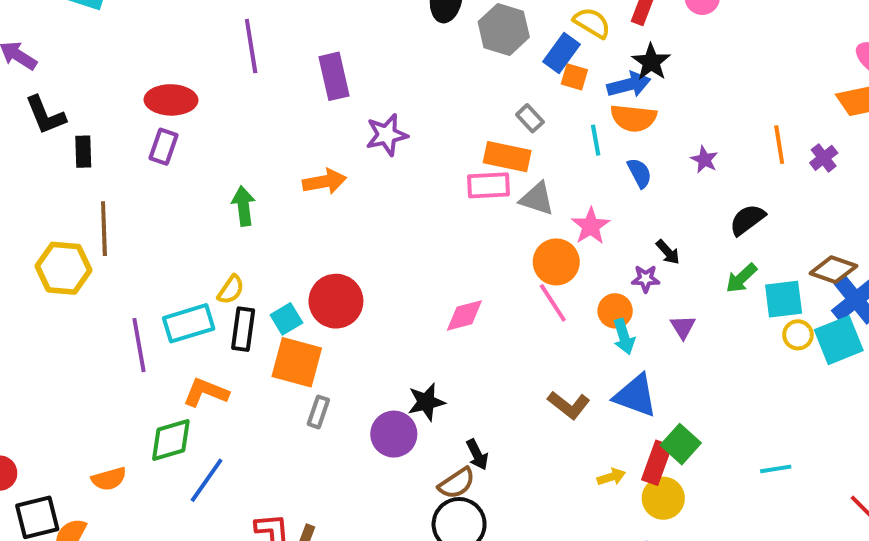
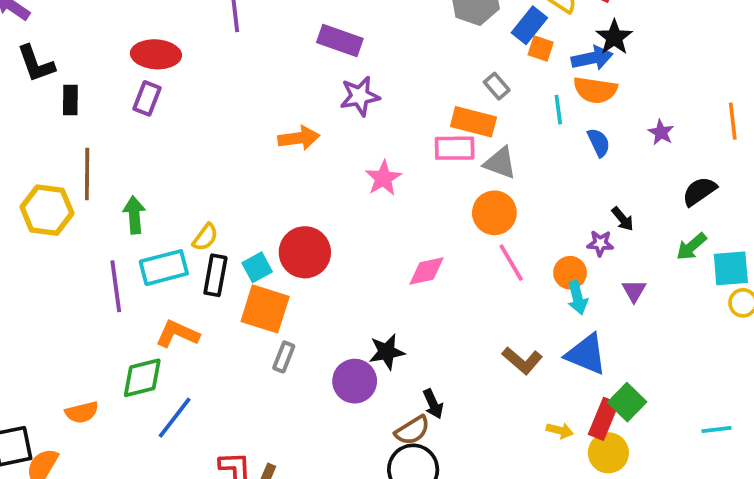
purple rectangle: (334, 76) -> (340, 40), moved, turned -60
green arrow: (244, 206) -> (134, 215), moved
pink star: (591, 226) -> (383, 178), moved
orange circle: (556, 262) -> (494, 213), moved
yellow arrow: (611, 477) -> (560, 430), turned 30

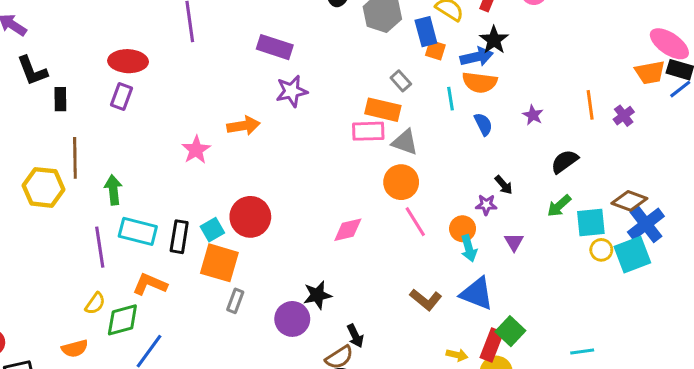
blue rectangle: (529, 25) -> (426, 32), turned -52
pink star: (383, 178) -> (196, 150), moved
yellow semicircle: (205, 237) -> (95, 303), moved
cyan rectangle: (164, 268) -> (138, 231), turned 30

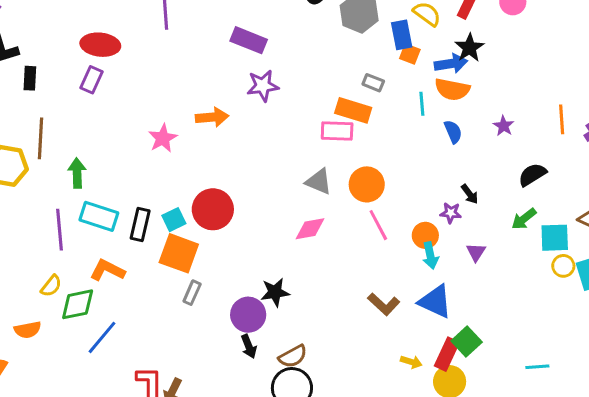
gray rectangle: (401, 81) -> (373, 83), turned -30
gray triangle: (405, 142) -> (319, 182), moved
black arrow: (355, 336) -> (249, 346), moved

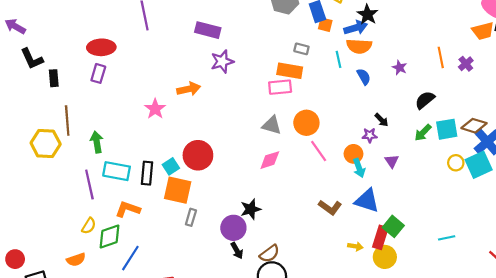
cyan square: (555, 238) -> (447, 129), moved

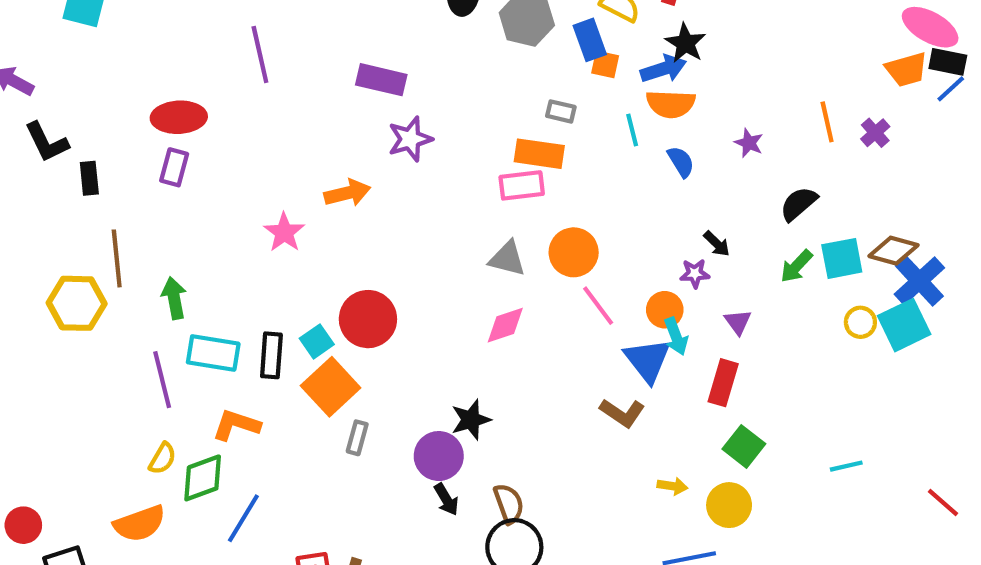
orange square: (178, 190) -> (331, 387), turned 36
blue triangle: (367, 201) -> (648, 360), moved, turned 36
red rectangle: (380, 237) -> (723, 383), moved
brown semicircle: (270, 254) -> (509, 504), turned -72
orange semicircle: (76, 260) -> (140, 524), size x1.4

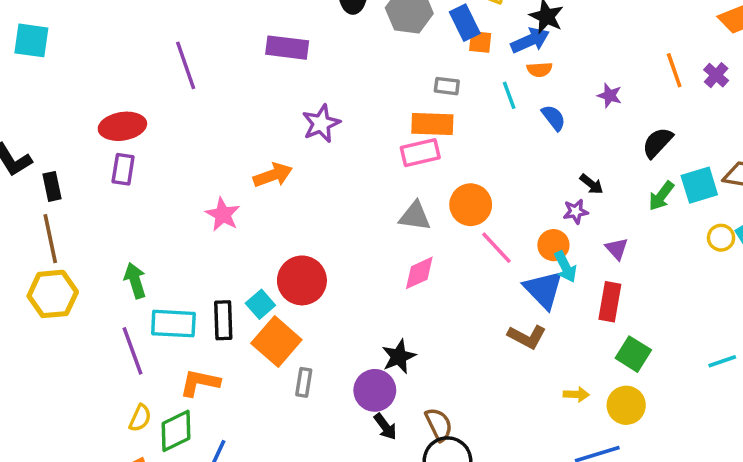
purple rectangle: (381, 80) -> (287, 48), moved
orange semicircle: (671, 104) -> (540, 69), size x0.6
brown line: (117, 258) -> (50, 239), moved

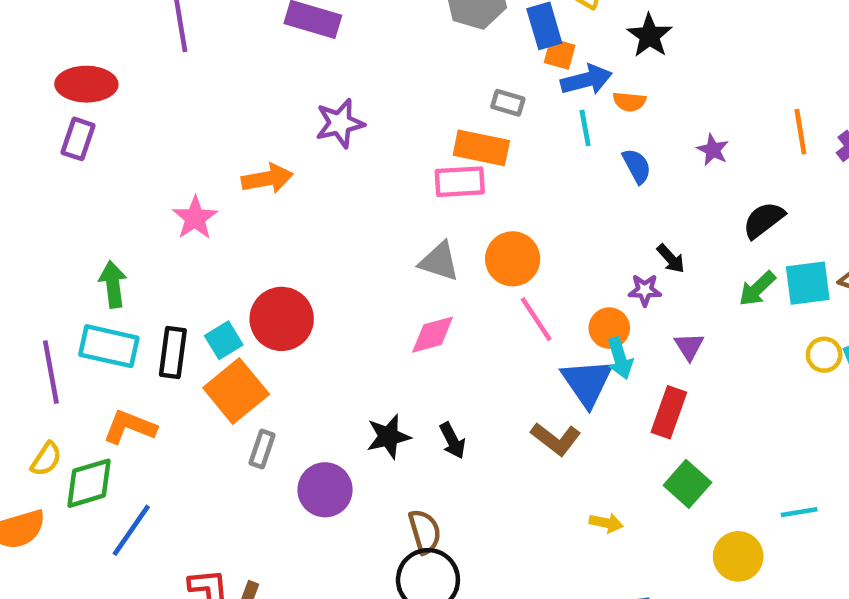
blue arrow: (530, 40) -> (586, 80), moved
green arrow: (135, 281) -> (113, 284), moved
purple circle: (375, 390) -> (325, 490), moved
yellow circle: (626, 405) -> (738, 556), moved
black arrow: (385, 427) -> (452, 441), moved

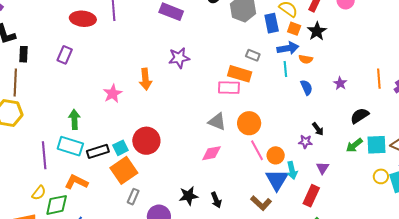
orange square: (560, 54) -> (294, 29), moved
red ellipse: (86, 84) -> (83, 19), moved
orange arrow: (267, 179) -> (145, 79), turned 90
orange circle: (609, 328) -> (276, 155), moved
black rectangle: (173, 353) -> (98, 151), turned 60

